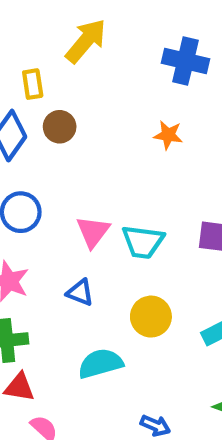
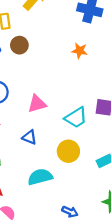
pink triangle: (93, 232) -> (37, 104), turned 36
cyan trapezoid: (143, 242) -> (76, 118), moved, turned -40

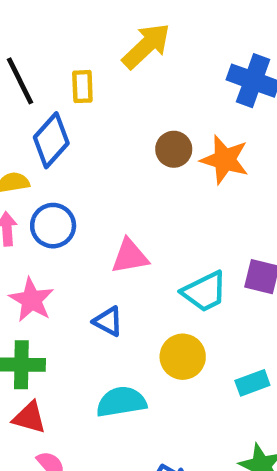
brown circle: (19, 45) -> (174, 149), moved
orange star: (80, 51) -> (225, 160), size x1.5

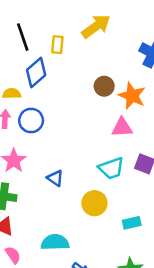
pink triangle: (130, 256) -> (122, 127), moved
cyan semicircle: (121, 402) -> (55, 242), moved

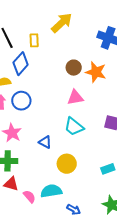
pink triangle: (122, 127) -> (75, 97), moved
cyan trapezoid: (111, 168) -> (74, 127), moved, turned 65
yellow circle: (94, 203) -> (67, 164), moved
pink semicircle: (13, 255) -> (29, 196), moved

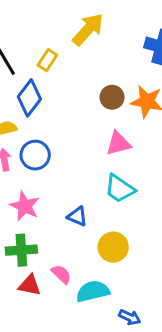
yellow rectangle: (34, 40) -> (47, 60), turned 40
pink semicircle: (29, 196) -> (61, 274), moved

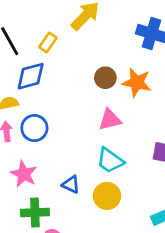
blue diamond: (29, 98) -> (31, 76), turned 36
yellow circle: (113, 247) -> (107, 196), moved
green cross: (21, 250) -> (35, 213), moved

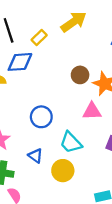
pink triangle: (110, 120) -> (92, 111), moved
blue circle: (34, 128) -> (41, 117), moved

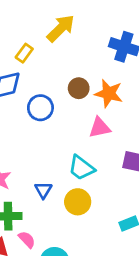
blue circle: (41, 117) -> (40, 108), moved
blue triangle: (36, 156) -> (43, 190), turned 35

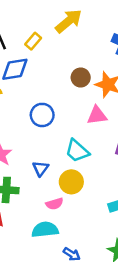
blue circle: (40, 108) -> (42, 115), moved
pink semicircle: (27, 240) -> (54, 204), moved, turned 112

